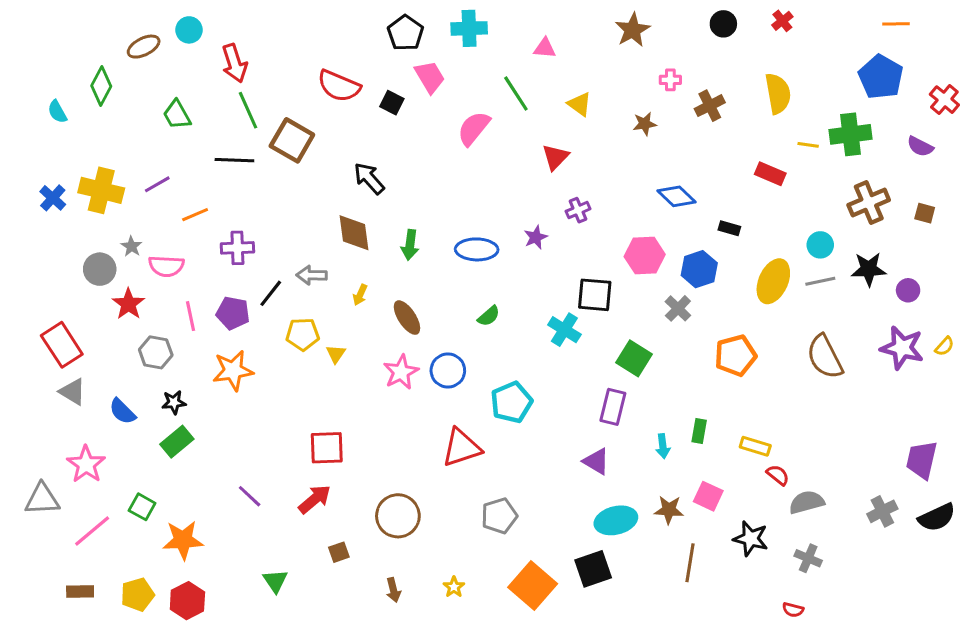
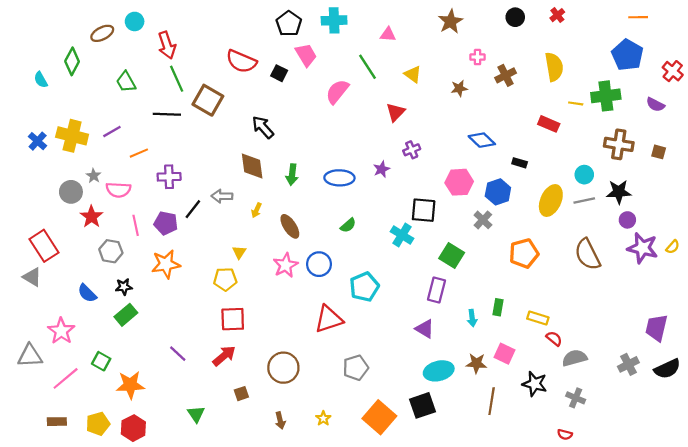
brown cross: (869, 202) -> (619, 144), turned 32
purple circle: (908, 290) -> (627, 220), moved
yellow pentagon: (303, 334) -> (225, 279), moved
gray triangle: (72, 392) -> (32, 277), moved

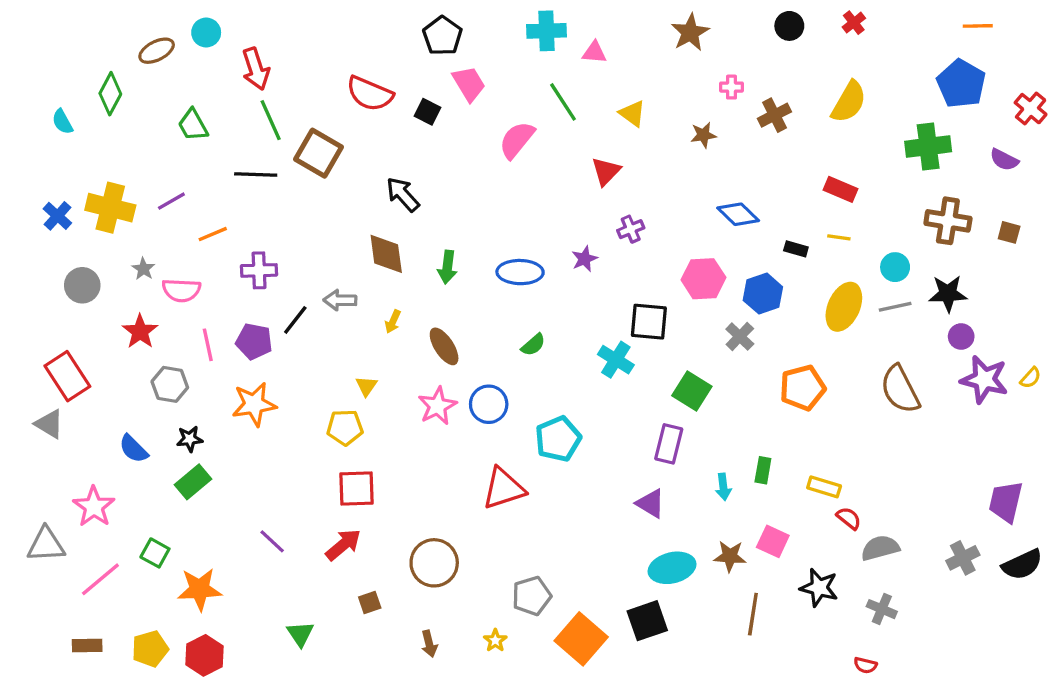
cyan cross: (334, 20) -> (546, 31), moved
yellow semicircle: (554, 67) -> (849, 102), turned 40
yellow line: (576, 103) -> (839, 237), moved
gray circle: (71, 192) -> (82, 285), moved
gray pentagon: (356, 368) -> (532, 596), moved

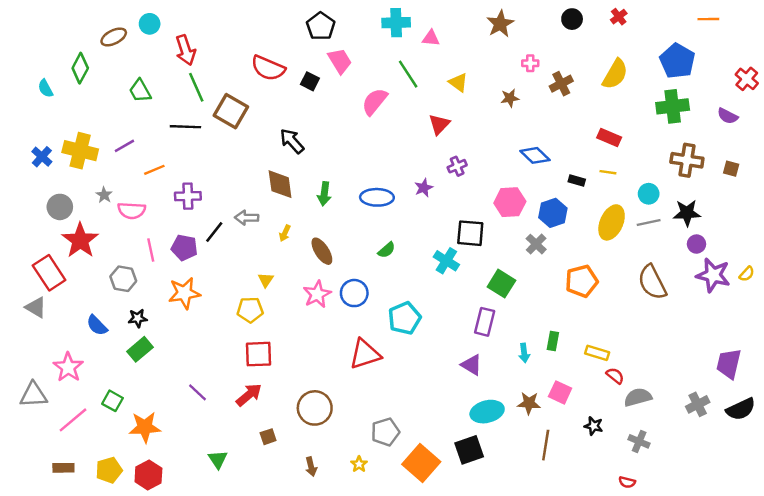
blue pentagon: (961, 84) -> (677, 61), moved
red star: (140, 332) -> (80, 240), moved, size x1.4
black star: (819, 588) -> (594, 426), size x0.7

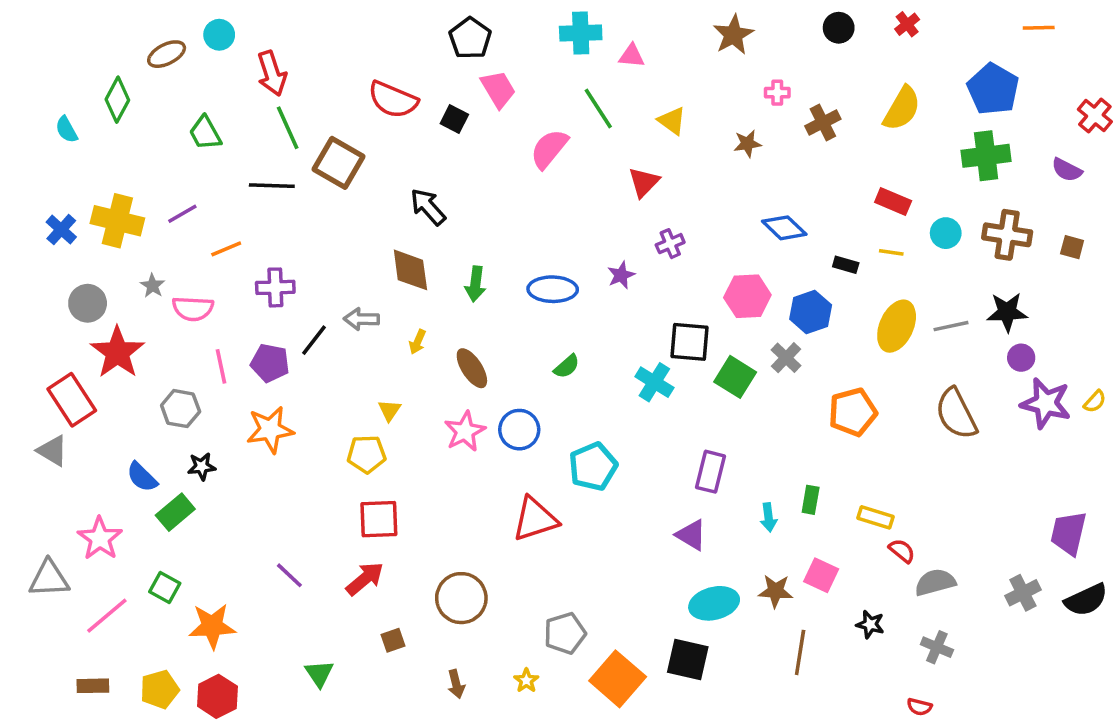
cyan circle: (649, 194) -> (946, 233), moved
green square: (501, 284) -> (735, 377), moved
green rectangle: (140, 349) -> (175, 512), moved
black square: (469, 450) -> (688, 659), turned 32

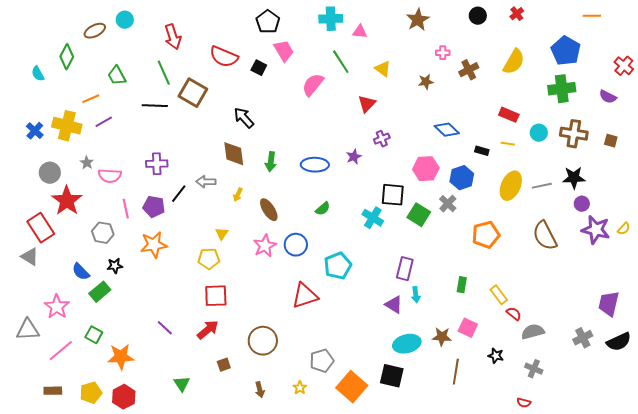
red arrow: (272, 73) -> (173, 37), moved
orange line: (226, 249) -> (91, 99), moved
cyan arrow: (768, 517) -> (416, 295), moved
yellow rectangle: (876, 517) -> (499, 295), turned 36

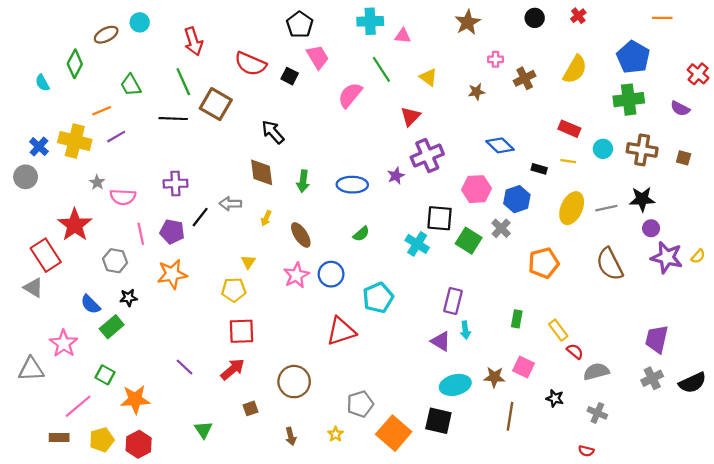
purple cross: (382, 139) -> (427, 156), size x1.8
gray circle: (50, 173) -> (26, 177), moved
purple trapezoid: (609, 304) -> (657, 339), moved
pink line: (61, 351) -> (78, 406), moved

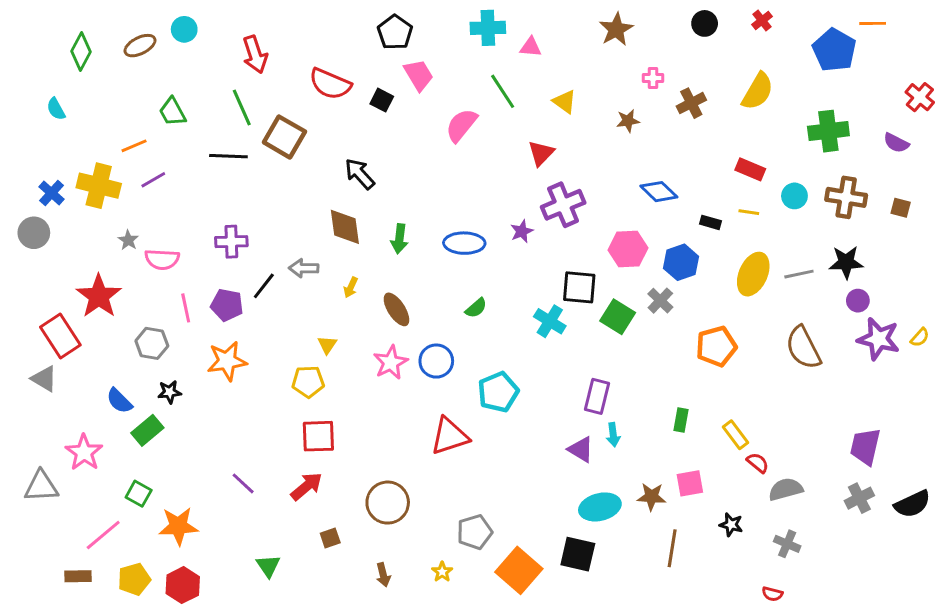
blue pentagon: (633, 57) -> (834, 50), moved
green diamond: (75, 64) -> (81, 51), moved
pink square: (523, 367) -> (690, 483), turned -35

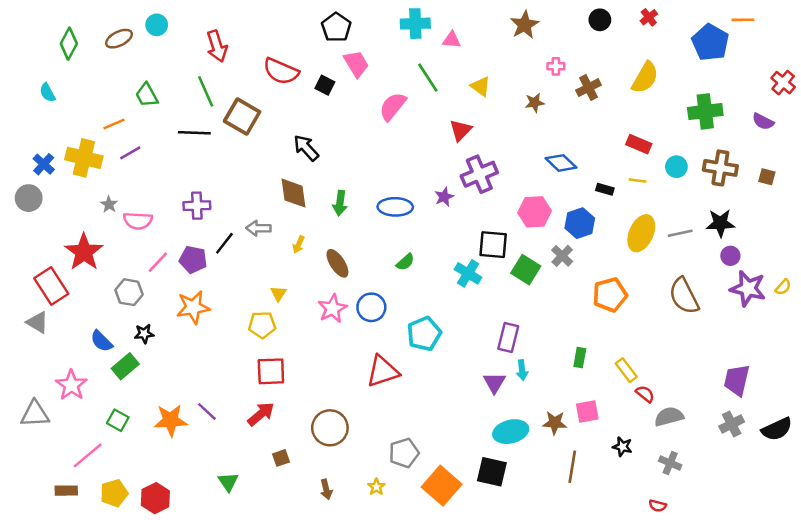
pink line: (186, 308) -> (158, 262), turned 55
purple triangle: (581, 449) -> (494, 383), turned 30
orange star: (178, 526) -> (170, 420), moved

